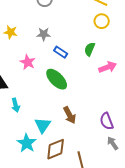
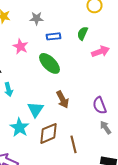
blue rectangle: (61, 52) -> (54, 36), turned -40

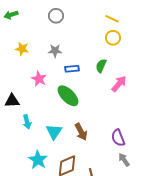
pink arrow: (100, 51) -> (119, 84), turned -30
cyan triangle: (36, 109) -> (54, 132), moved

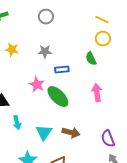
green semicircle: (101, 66) -> (91, 59), moved, turned -48
pink star: (39, 79) -> (37, 85), moved
pink arrow: (119, 84) -> (97, 93), moved, turned -48
brown arrow: (81, 132) -> (71, 133), turned -48

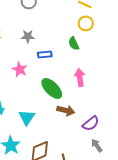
green ellipse: (58, 97) -> (52, 88), moved
brown arrow: (71, 133) -> (66, 110), moved
purple semicircle: (108, 139) -> (91, 123), turned -108

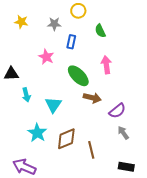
yellow circle: (86, 23) -> (78, 11), moved
blue rectangle: (45, 54) -> (71, 42), turned -72

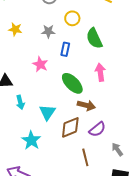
green semicircle: (100, 31) -> (94, 38), size x1.5
purple semicircle: (117, 111) -> (97, 129), moved
gray arrow: (123, 133) -> (117, 149), moved
brown diamond: (66, 139) -> (70, 127), moved

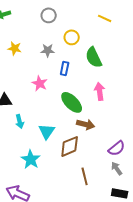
purple semicircle: (97, 129) -> (117, 148), moved

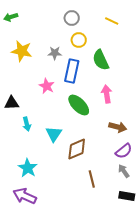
gray circle: (49, 15) -> (72, 18), moved
yellow star: (15, 48) -> (22, 51), size x1.5
blue rectangle: (65, 68) -> (72, 71), size x1.6
brown arrow: (86, 124) -> (118, 127), moved
cyan star: (31, 159) -> (28, 168), moved

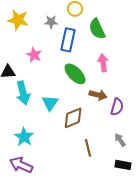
pink star: (47, 86) -> (34, 55), moved
cyan arrow: (27, 124) -> (23, 93), size x1.6
brown arrow: (118, 127) -> (98, 95), moved
purple semicircle: (124, 151) -> (117, 107), moved, turned -36

